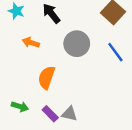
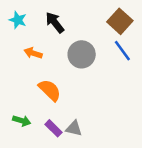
blue line: (115, 52) -> (122, 51), moved
orange semicircle: (47, 78) -> (50, 90), turned 115

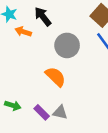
orange arrow: (33, 53) -> (23, 32), moved
orange semicircle: (50, 90) -> (56, 77), moved

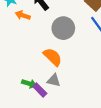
green arrow: (13, 105) -> (29, 84), moved
gray triangle: (60, 112) -> (54, 80), moved

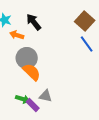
gray circle: (63, 28) -> (27, 58), moved
orange semicircle: (53, 57) -> (32, 72), moved

